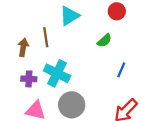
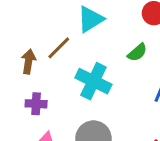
brown line: (46, 37) -> (59, 48), turned 54
cyan cross: (57, 73) -> (93, 81), moved

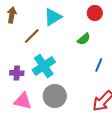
brown arrow: (29, 61) -> (12, 15), moved
cyan cross: (93, 81) -> (44, 66), moved, turned 30

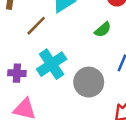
gray circle: (55, 96) -> (89, 82), moved

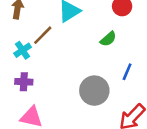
cyan cross: (52, 64) -> (23, 50), moved, size x0.6

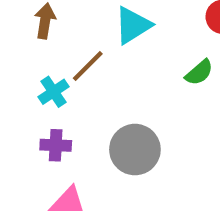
gray circle: (94, 91) -> (135, 150), moved

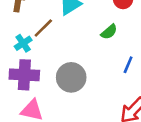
purple cross: (56, 145) -> (24, 75), size x1.6

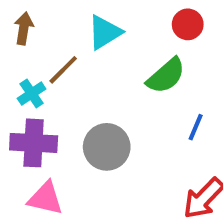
green semicircle: (109, 32) -> (166, 76), size x1.5

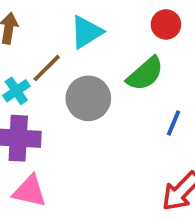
gray circle: (107, 147) -> (88, 98), moved

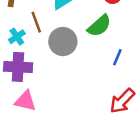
brown line: (47, 68) -> (36, 22), turned -65

